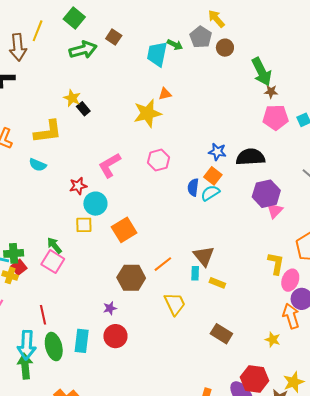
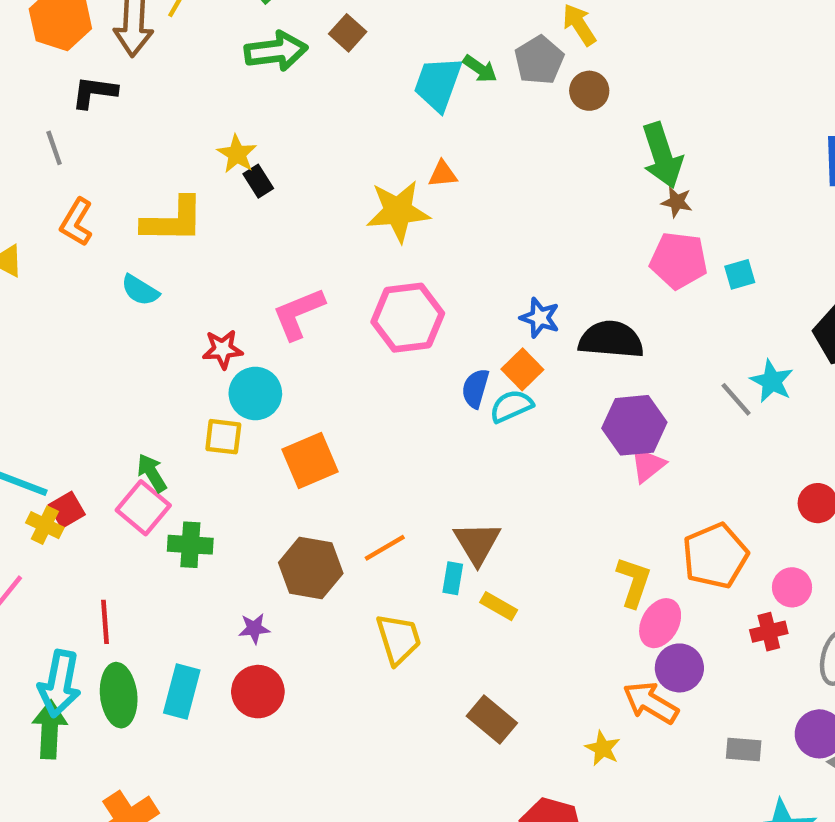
pink hexagon: (159, 160) -> (408, 318), size x1.4
green cross: (14, 253) -> (190, 545), moved
orange arrow: (291, 316) -> (651, 703), turned -50

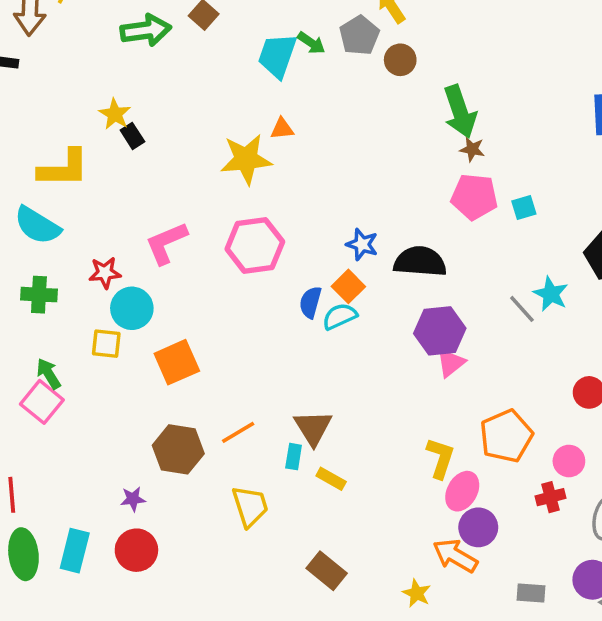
cyan semicircle: (140, 290) -> (37, 225), size x1.5
green cross: (190, 545) -> (39, 295), moved

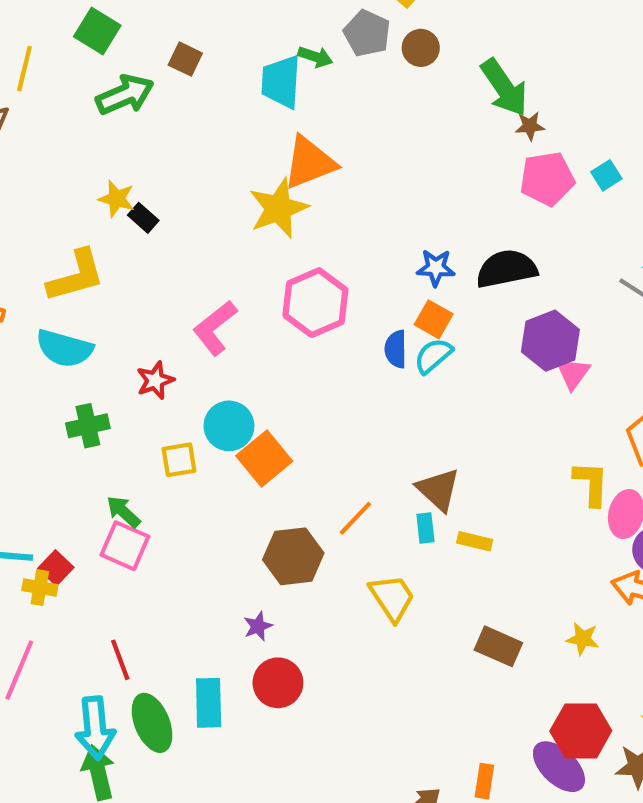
orange triangle: (282, 129) -> (309, 163), size x2.0
cyan circle: (132, 308) -> (229, 426), moved
yellow star: (417, 593) -> (583, 639), moved

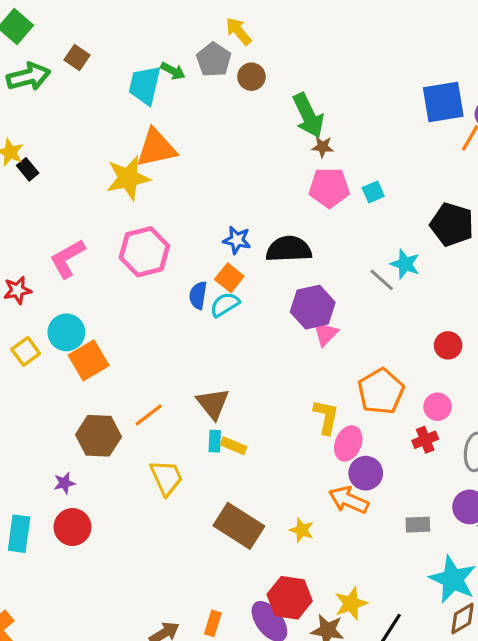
yellow square: (179, 460) -> (26, 351), turned -36
cyan rectangle: (425, 528) -> (215, 441), moved
brown rectangle: (498, 646) -> (239, 526), size x1.4

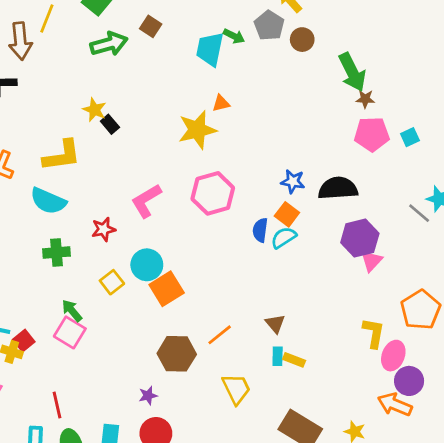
orange triangle: (156, 148) -> (221, 103), size x0.5
brown triangle: (213, 404) -> (275, 324), size x0.7

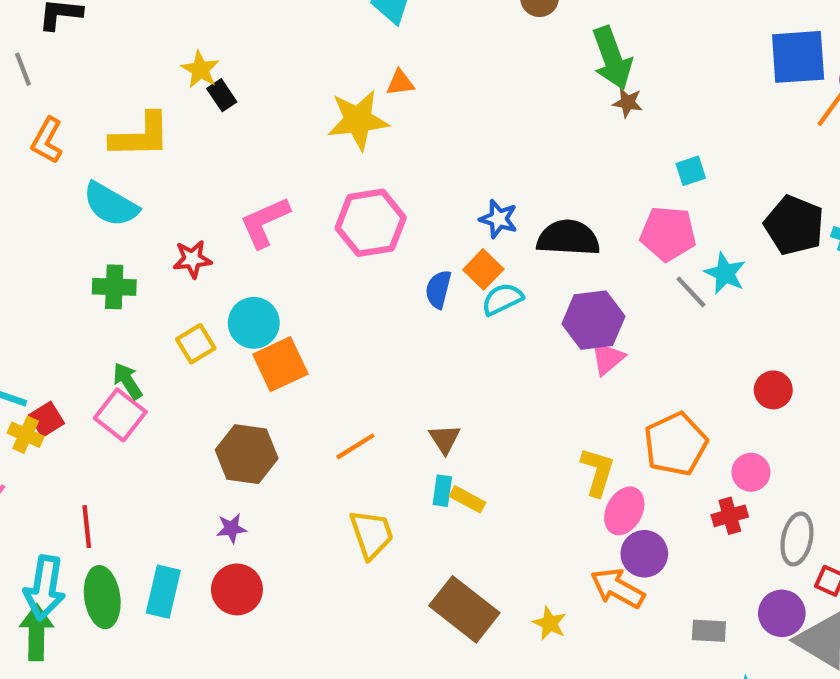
pink pentagon: (372, 134) -> (668, 234), moved
cyan semicircle: (284, 238) -> (502, 299), moved
brown hexagon: (177, 354) -> (247, 454), moved

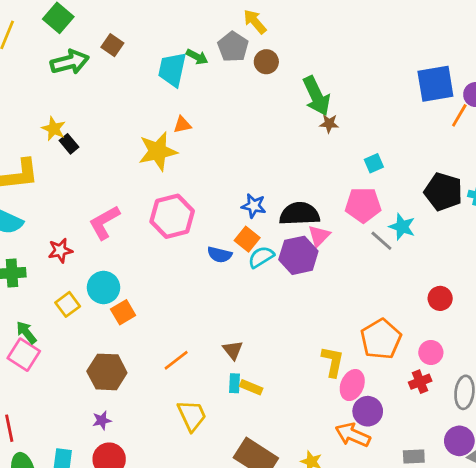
blue semicircle: (438, 289) -> (220, 255), turned -85
purple hexagon: (593, 320) -> (298, 255), moved
pink triangle: (607, 358) -> (319, 236), moved
orange square: (280, 364) -> (123, 312), size x0.7

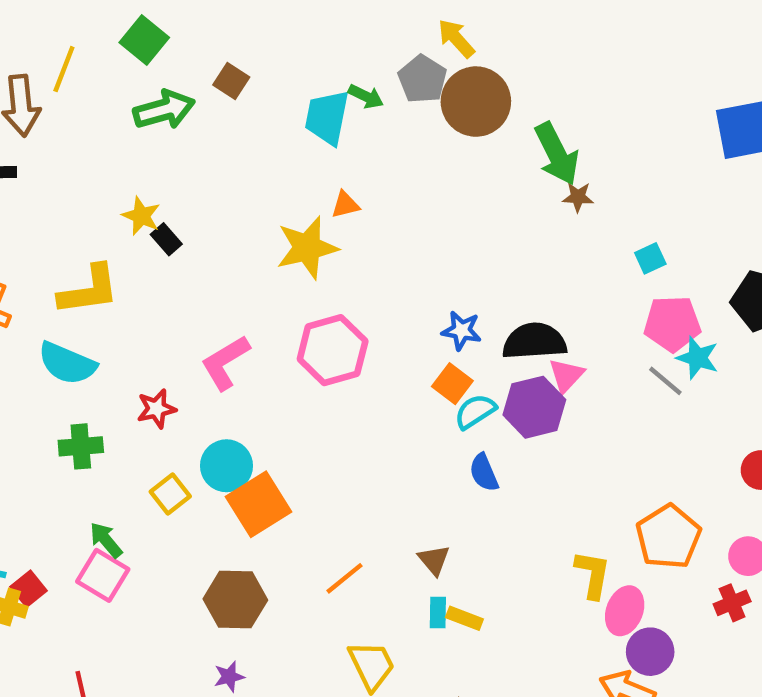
brown circle: (266, 62) -> (476, 102), size x1.8
pink pentagon: (363, 205) -> (672, 324), moved
blue semicircle: (220, 255) -> (484, 473), moved, turned 55
orange square: (123, 312) -> (259, 504), size x1.6

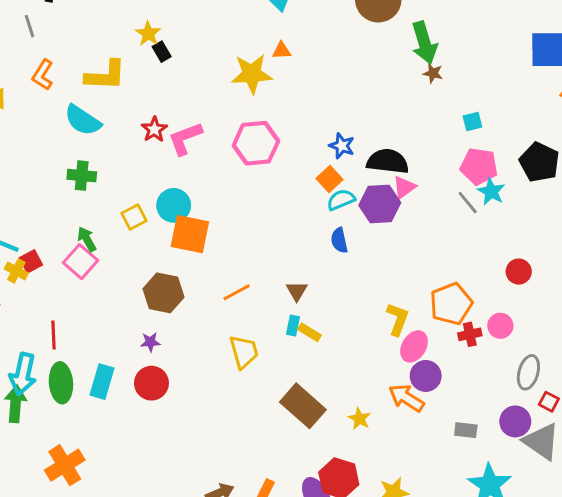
red star: (156, 409) -> (154, 129), moved, turned -30
orange square: (259, 504) -> (190, 234), turned 33
red cross: (732, 603) -> (470, 334), moved

